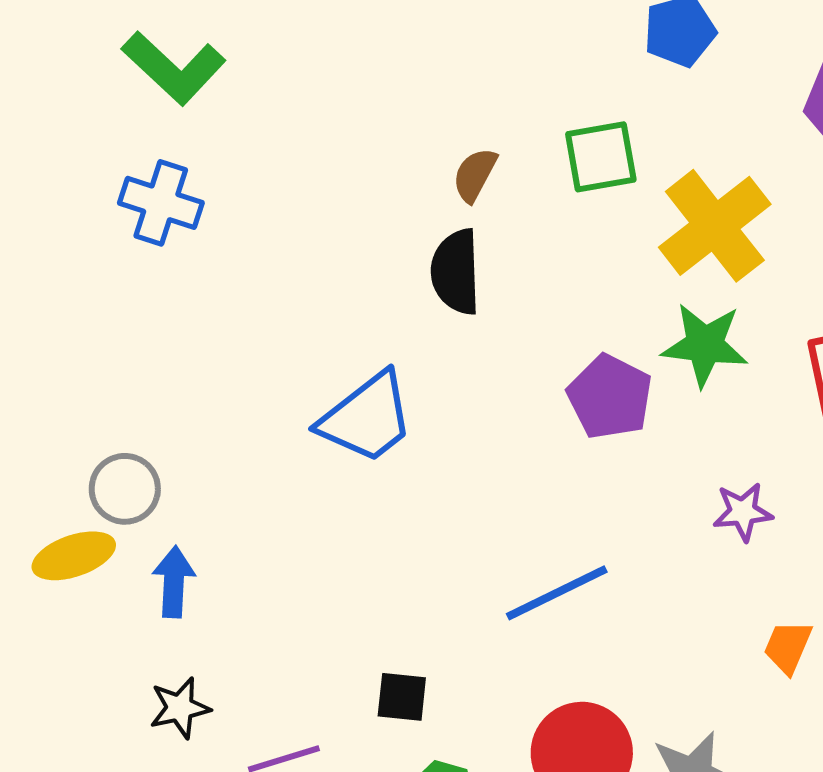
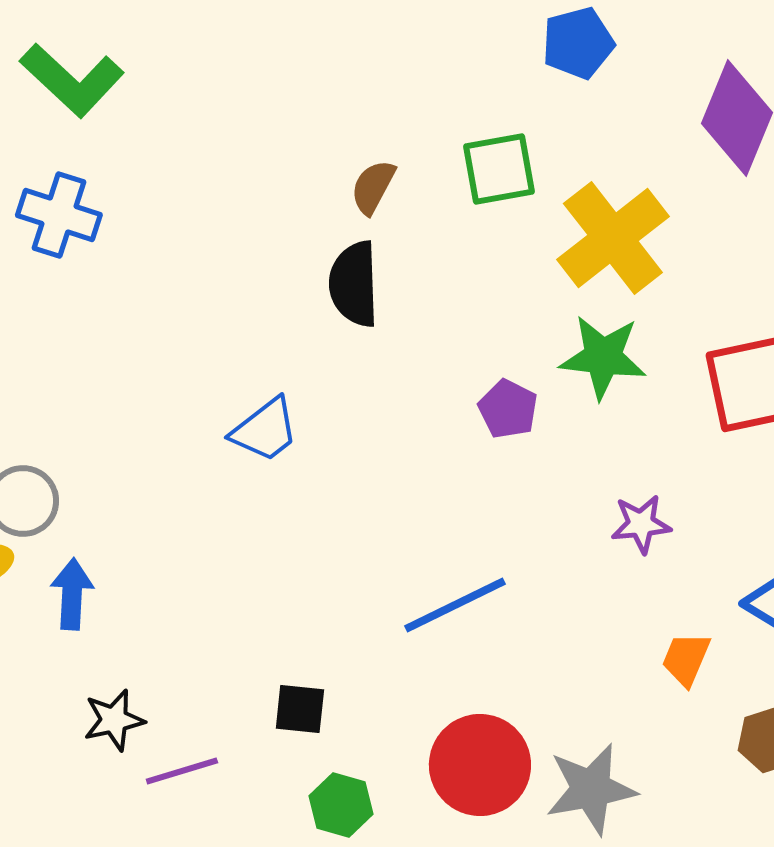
purple pentagon: (610, 397) -> (508, 409), size x0.7
blue trapezoid: (367, 418) -> (265, 430), size x0.7
black star: (180, 708) -> (114, 720), moved

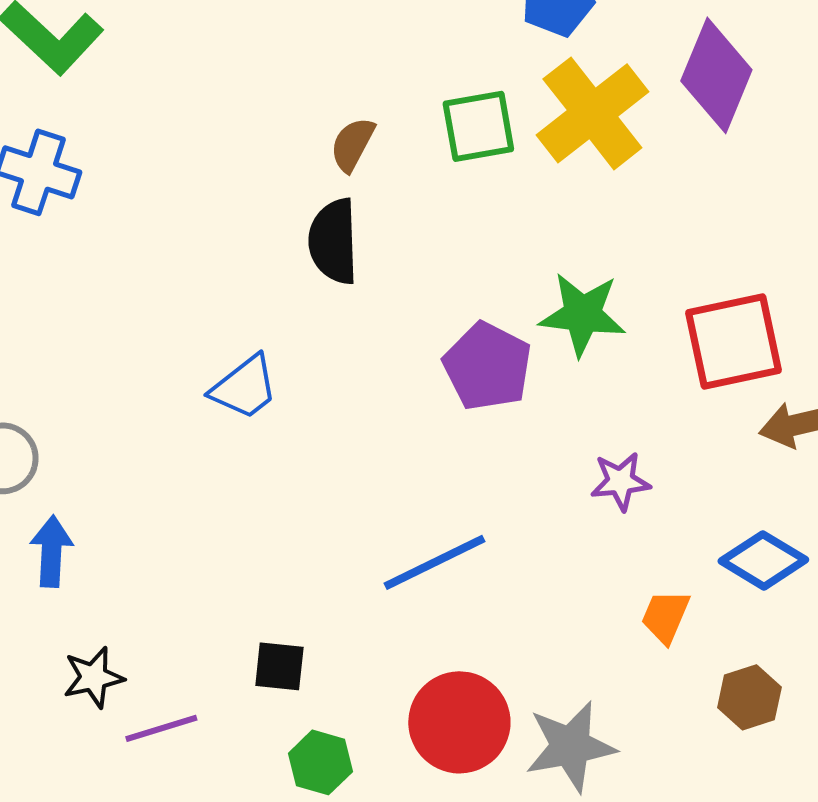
yellow cross: (613, 238) -> (592, 113), moved
purple pentagon: (508, 409) -> (487, 366), size x1.5

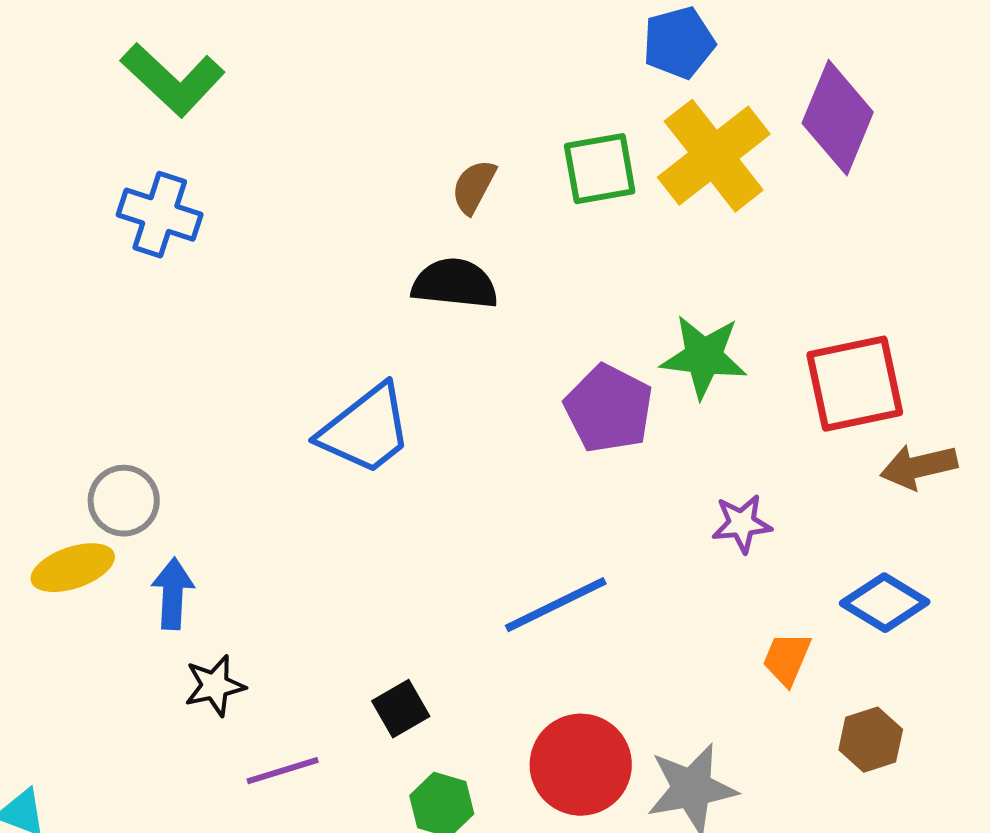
black semicircle: (333, 241) -> (455, 284), turned 98
blue trapezoid: (244, 387) -> (366, 430), size x1.4
black square: (279, 666) -> (401, 709), turned -36
black star: (93, 677) -> (215, 686), moved

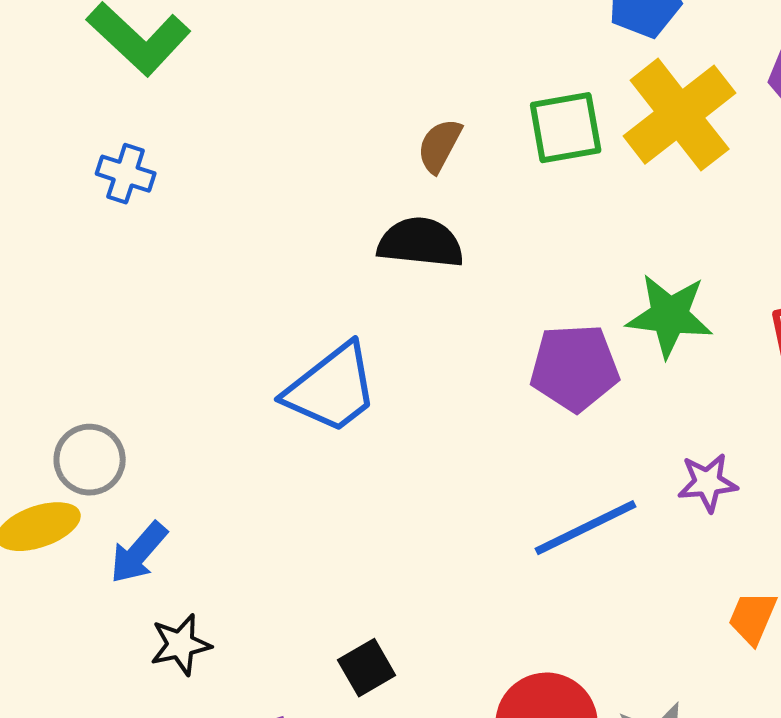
blue cross: (160, 215) -> (126, 174), size x0.7
purple pentagon: (609, 409) -> (575, 368), turned -30
blue arrow: (173, 594) -> (139, 553), turned -142
blue line: (556, 605) -> (586, 528), moved

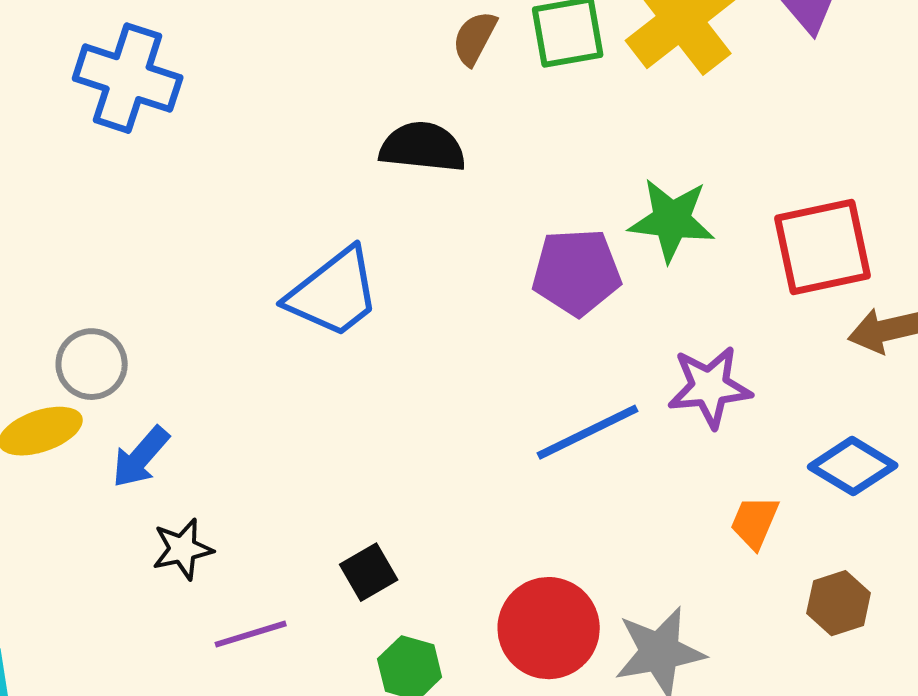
brown semicircle: (440, 146) -> (475, 38), moved
blue cross: (126, 174) -> (128, 78), size x1.8
purple star: (708, 483) -> (710, 387), size x1.4

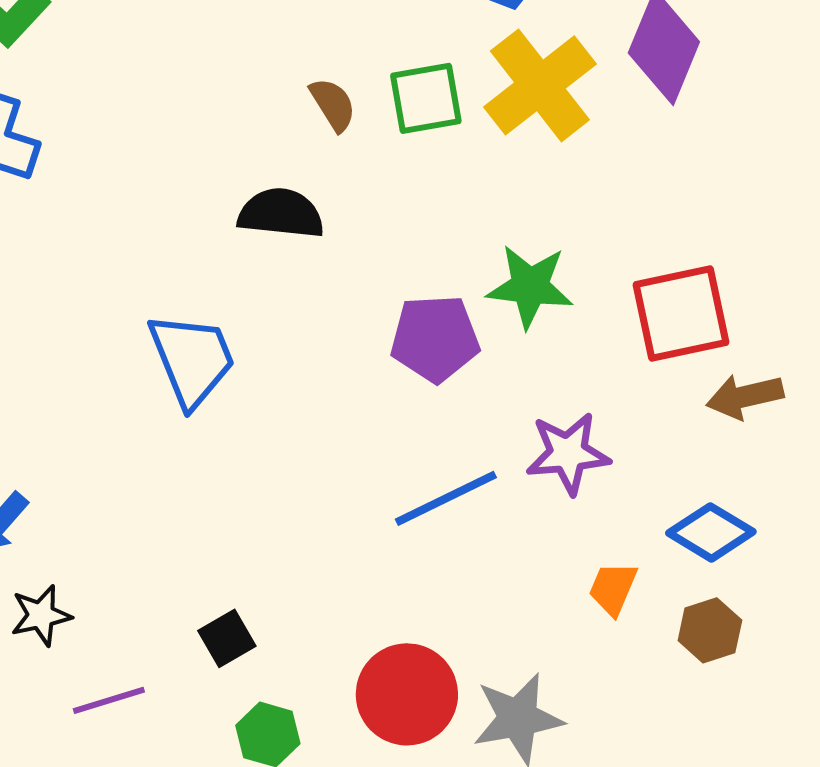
brown semicircle: (475, 38) -> (333, 104), turned 120
blue trapezoid: (334, 293) -> (192, 359), turned -74
brown hexagon: (839, 603) -> (710, 630), moved

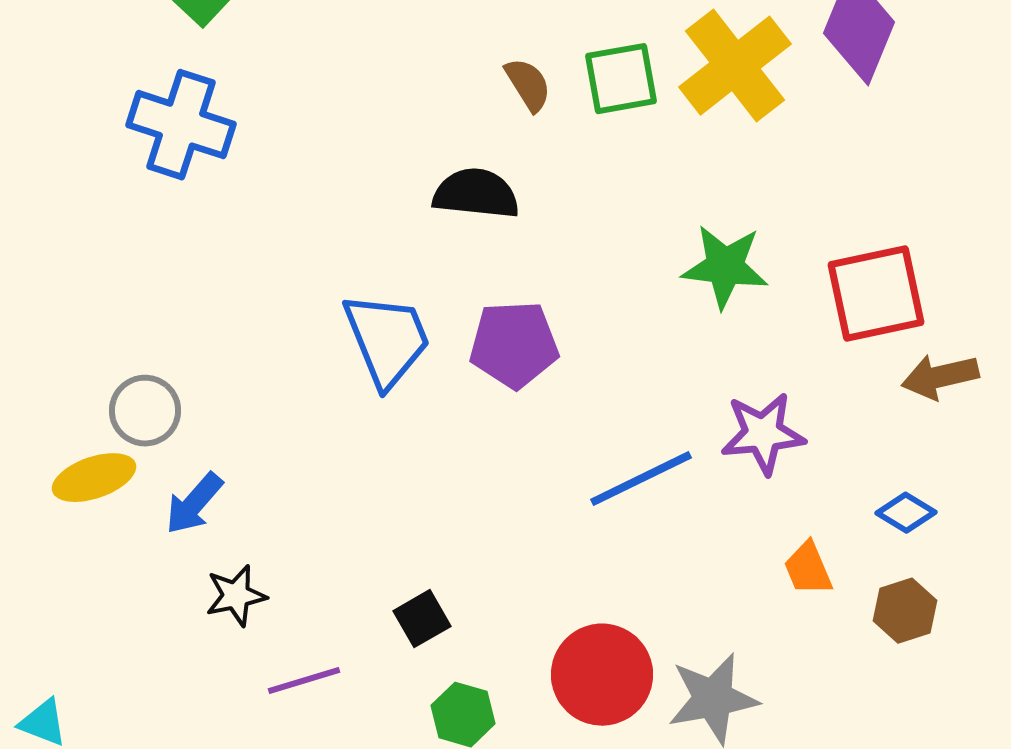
purple pentagon: (435, 338) -> (514, 345), moved
blue diamond: (711, 532) -> (906, 513), size x0.7
orange trapezoid: (613, 588) -> (808, 569), turned -46

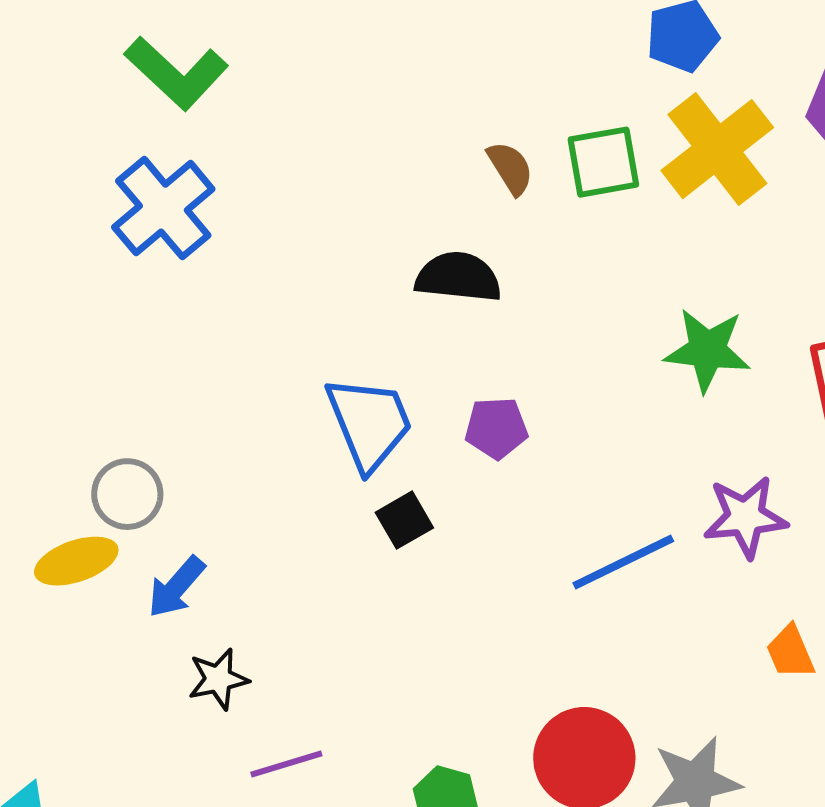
blue cross: (181, 125) -> (163, 208), turned 32
purple pentagon: (514, 345) -> (496, 428), size x0.7
black square: (422, 619) -> (404, 520), moved

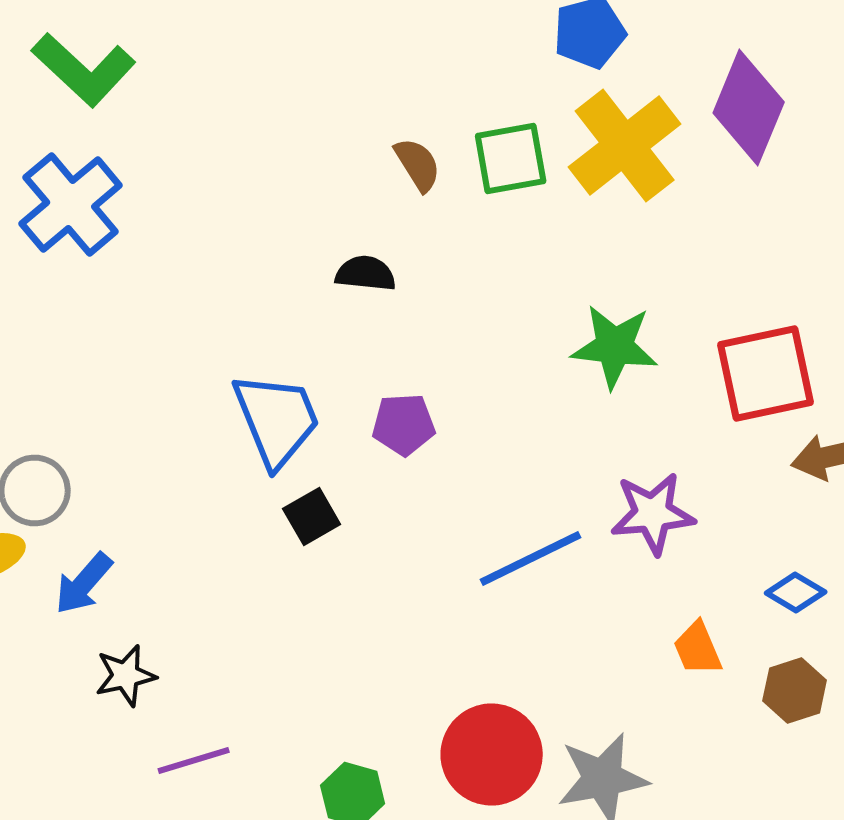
black semicircle: (458, 277) -> (366, 274), size x0.7

